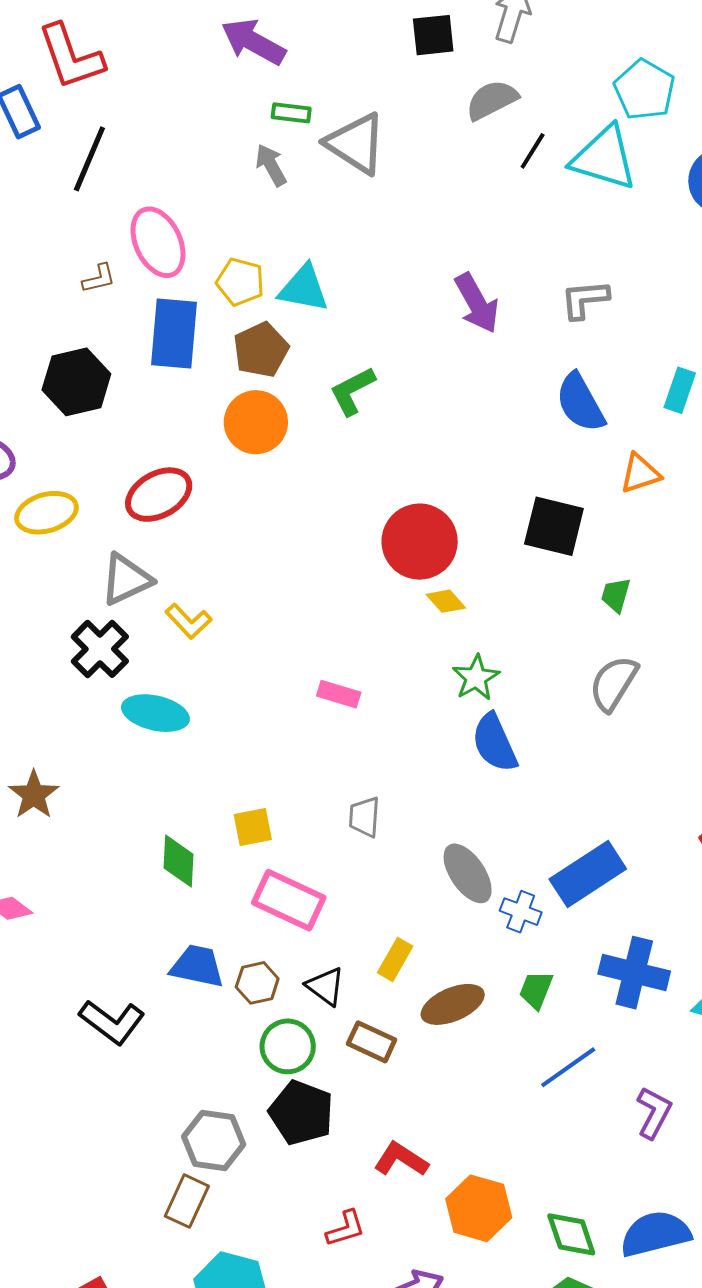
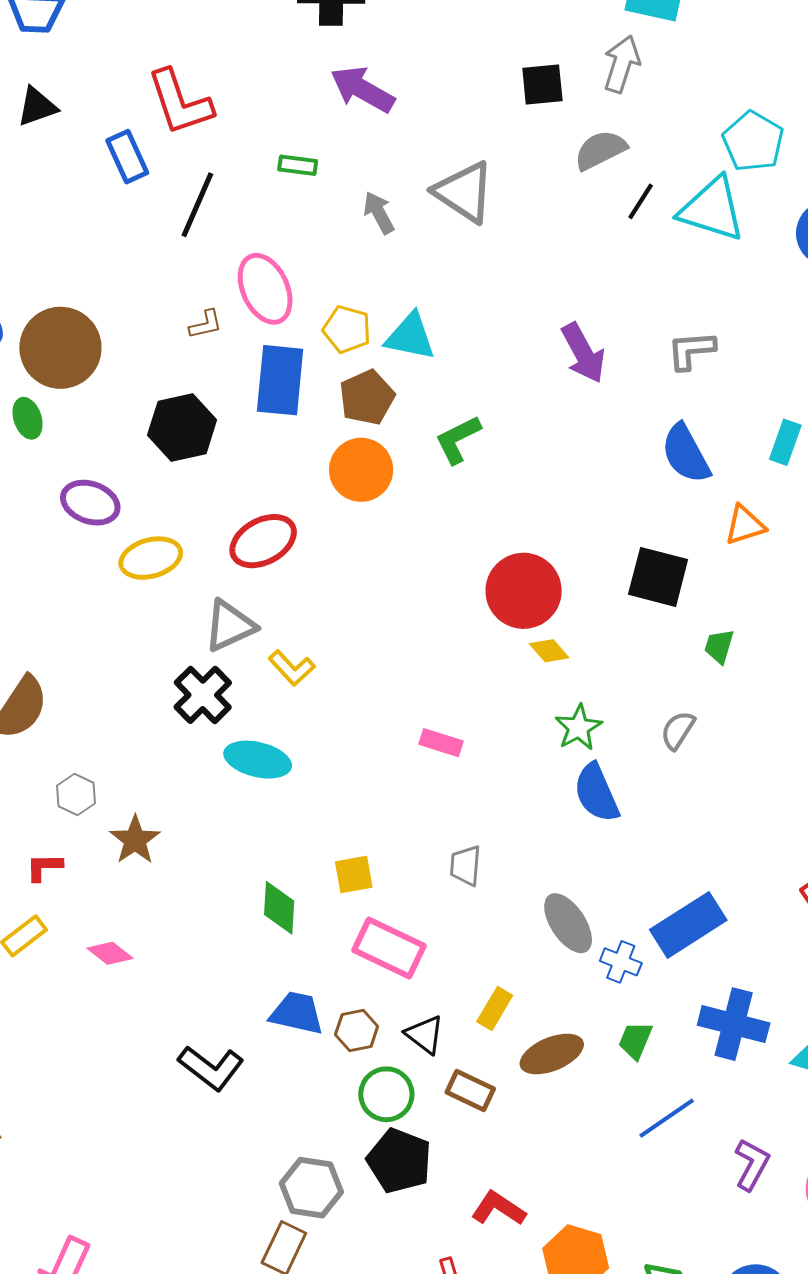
green rectangle: (291, 113) -> (298, 165), moved
gray semicircle: (614, 683) -> (678, 730), moved, size x0.7

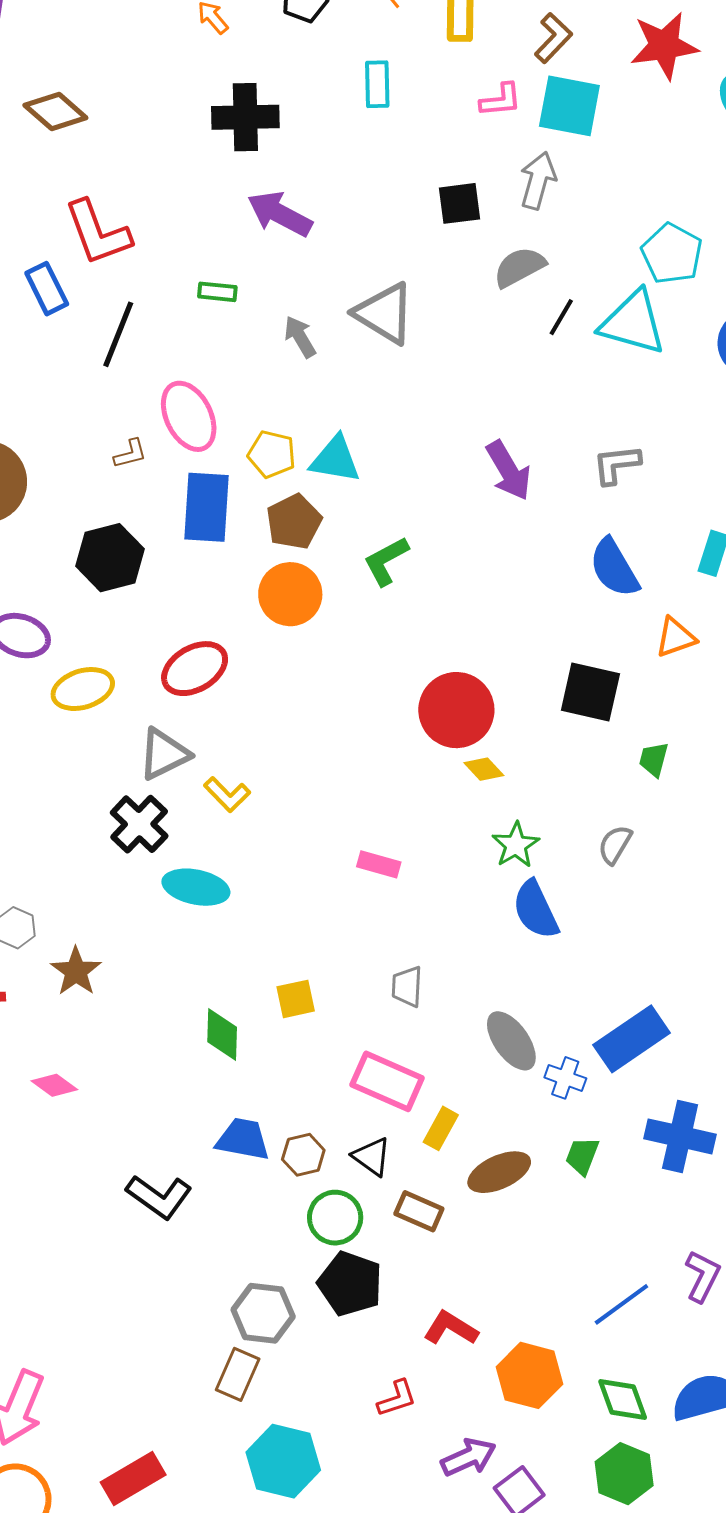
pink rectangle: (389, 948) -> (387, 1081), moved
blue line: (667, 1118) -> (621, 1304), moved

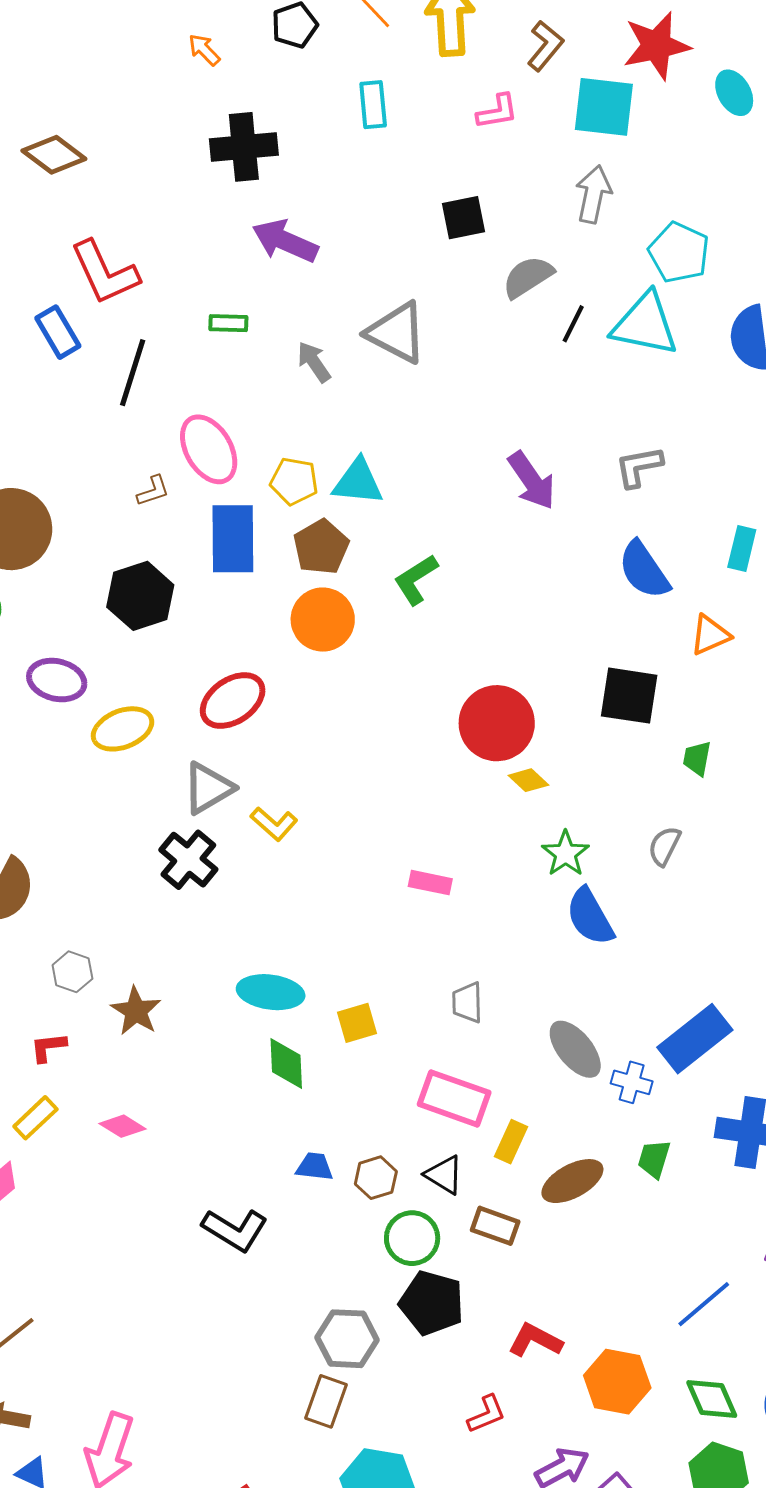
cyan square: (569, 106) -> (604, 107), moved
gray arrow: (538, 180) -> (594, 194), moved
cyan ellipse: (196, 887) -> (271, 992), moved
blue trapezoid: (243, 1139) -> (315, 1167), size x0.7

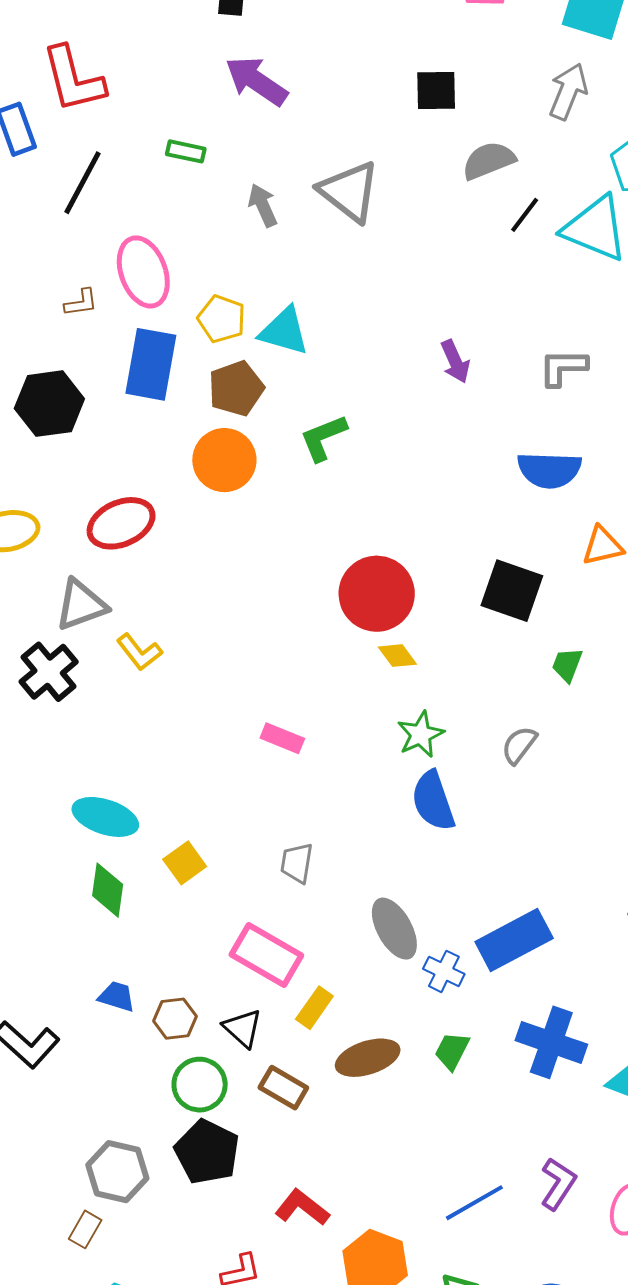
purple arrow: (532, 480) -> (455, 361), size x0.7
blue semicircle: (644, 570) -> (549, 470), turned -64
yellow square: (357, 1023) -> (185, 863), turned -30
brown rectangle: (326, 1401) -> (85, 1229), size x0.7

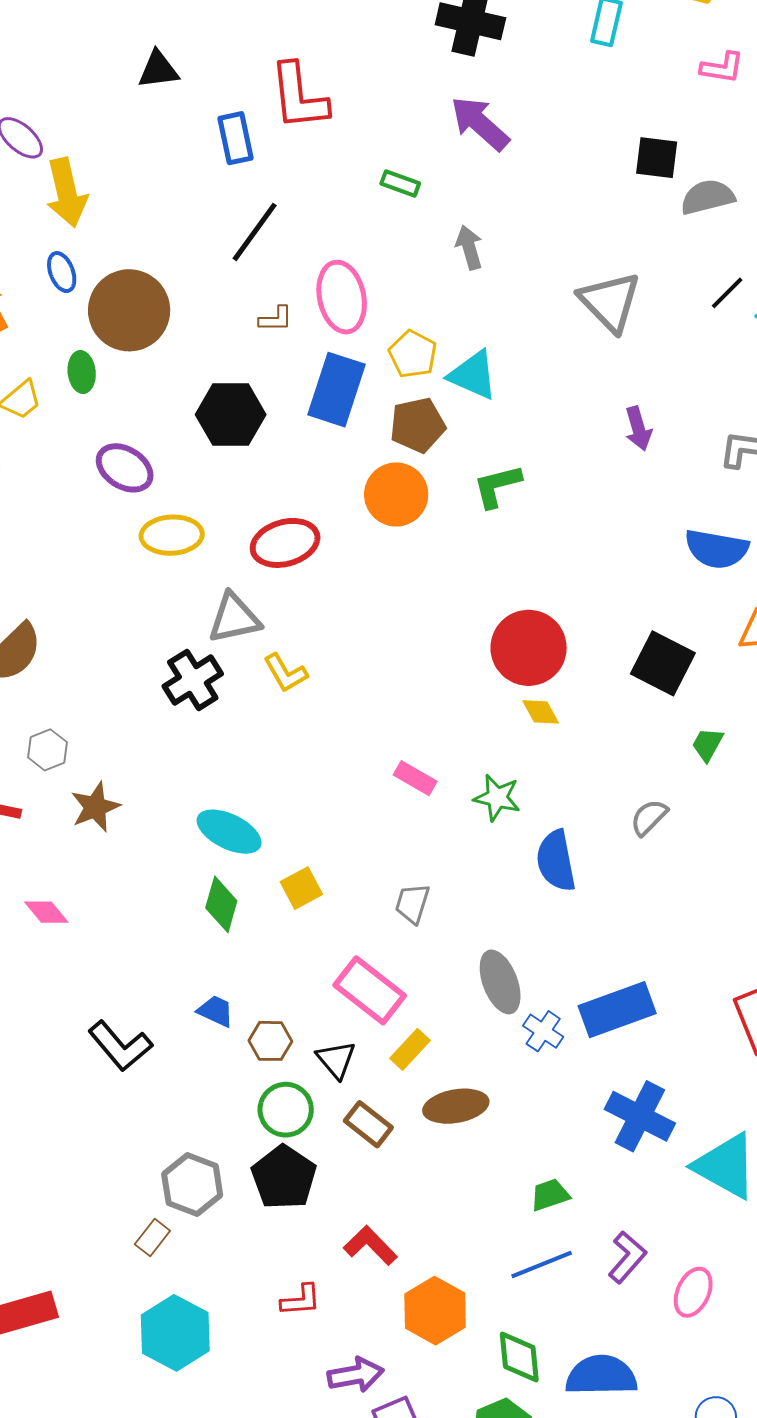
gray semicircle: (489, 161) -> (708, 197), moved
black line: (83, 183) -> (255, 232), moved
gray triangle: (349, 191) -> (610, 302), moved
green star: (421, 734) -> (497, 798), moved, turned 30
green trapezoid: (452, 1051) -> (550, 1195), moved, turned 36

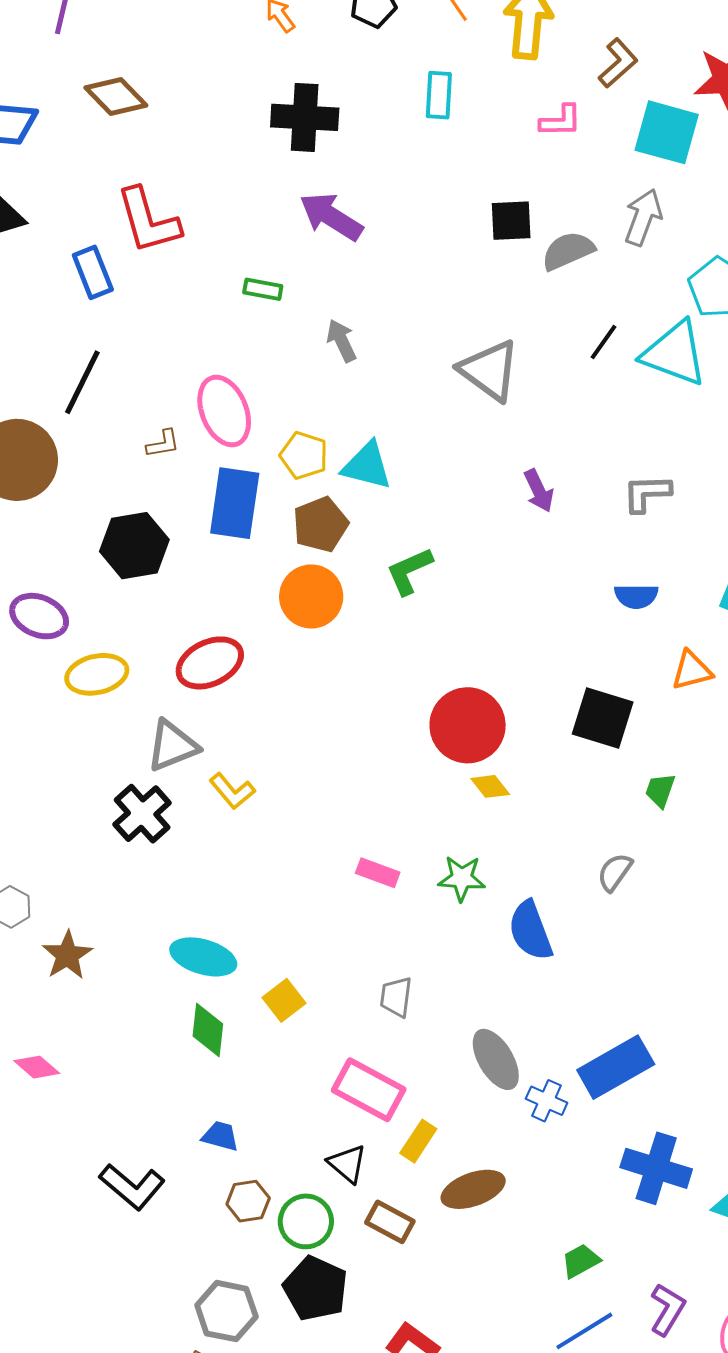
black line: (255, 232) -> (82, 382), moved
blue semicircle: (717, 549) -> (636, 596), size x0.7
brown hexagon: (270, 1041) -> (248, 1201), moved

